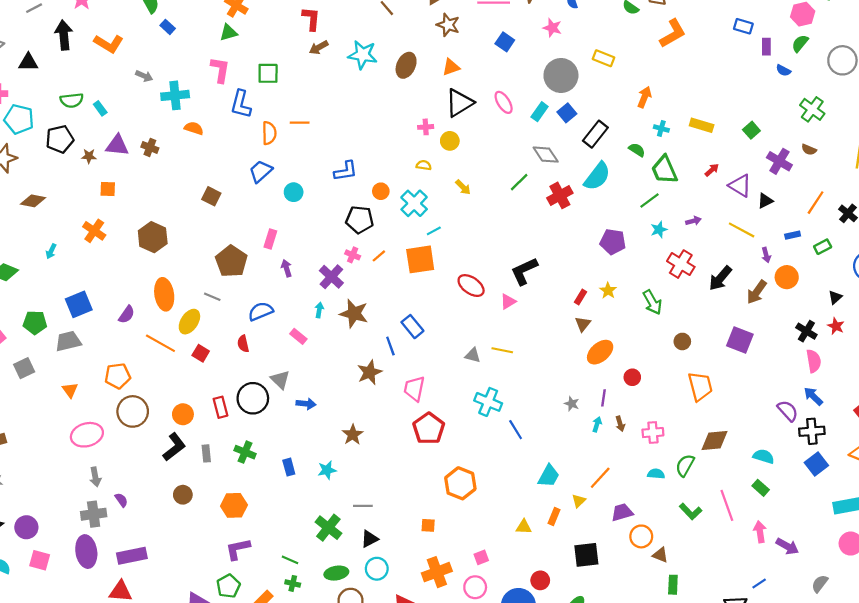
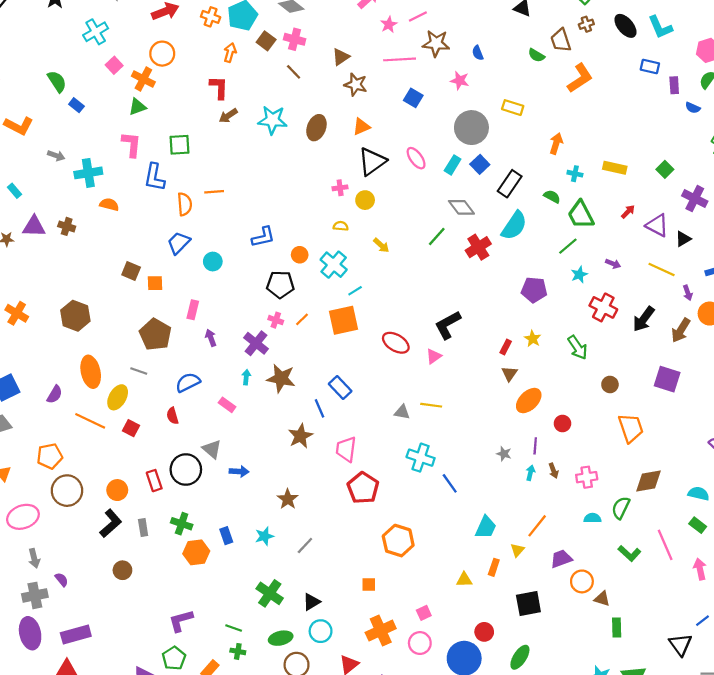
orange square: (108, 189) -> (155, 283), moved
purple arrow: (693, 221) -> (613, 264), turned 40
orange hexagon: (234, 505) -> (196, 552), moved
gray line: (363, 506) -> (305, 546), moved, turned -42

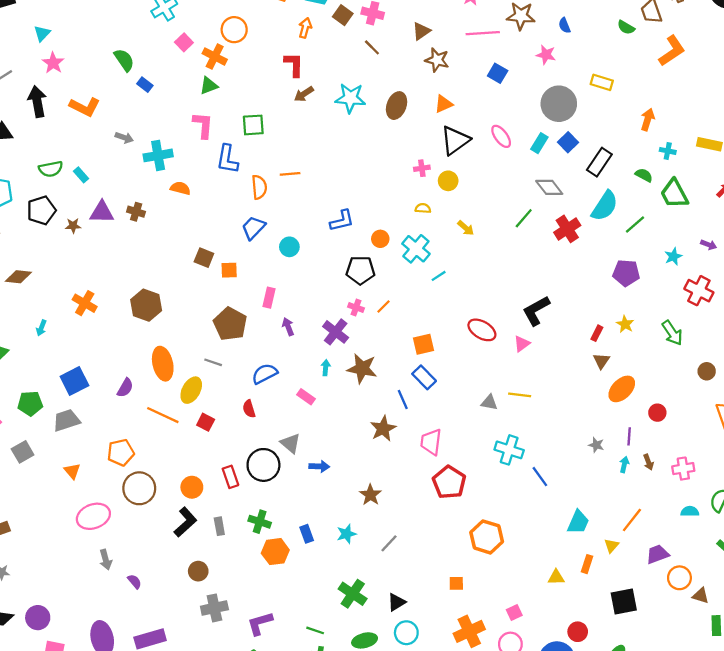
green line: (568, 246) -> (635, 225), moved
orange square: (343, 320) -> (424, 344), moved, size x0.7
gray cross: (35, 595) -> (214, 608), moved

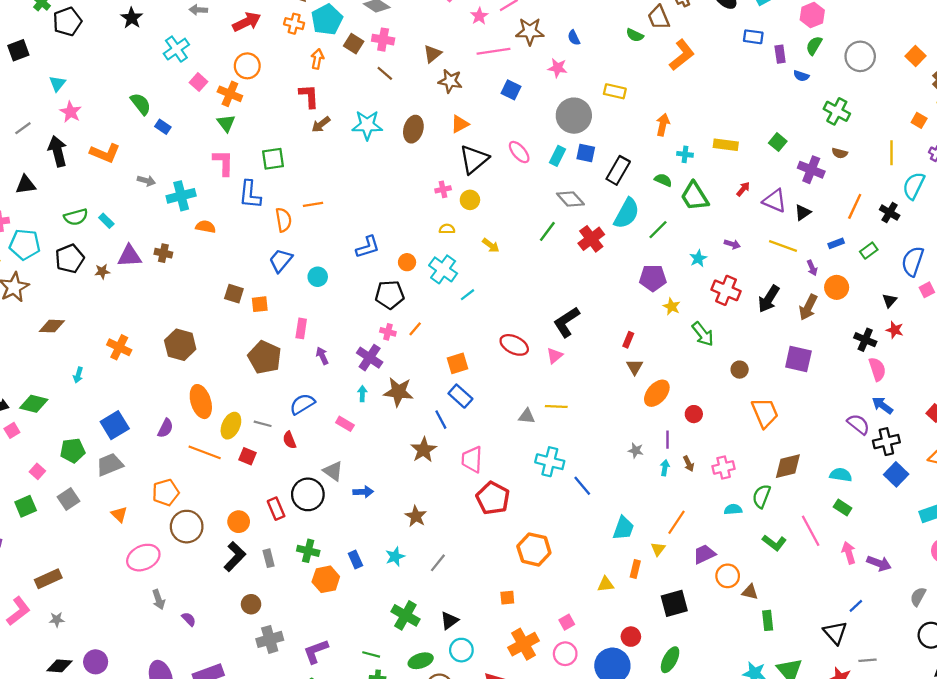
green triangle: (209, 86) -> (226, 123), turned -42
blue square: (568, 142) -> (586, 153), turned -30
yellow star: (625, 324) -> (672, 307), moved
gray line: (213, 362) -> (263, 424), moved

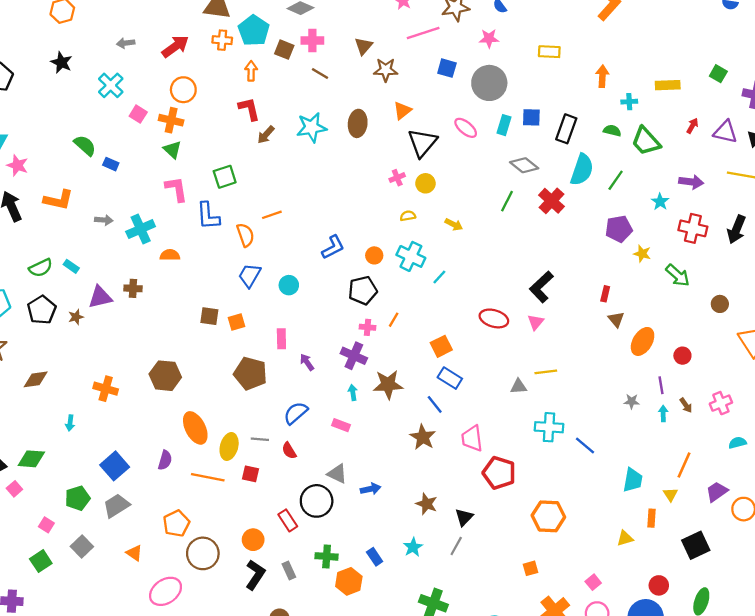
gray circle: (574, 116) -> (489, 83), moved
purple arrow: (732, 244) -> (691, 182), size x1.5
black triangle: (449, 621) -> (464, 517), moved

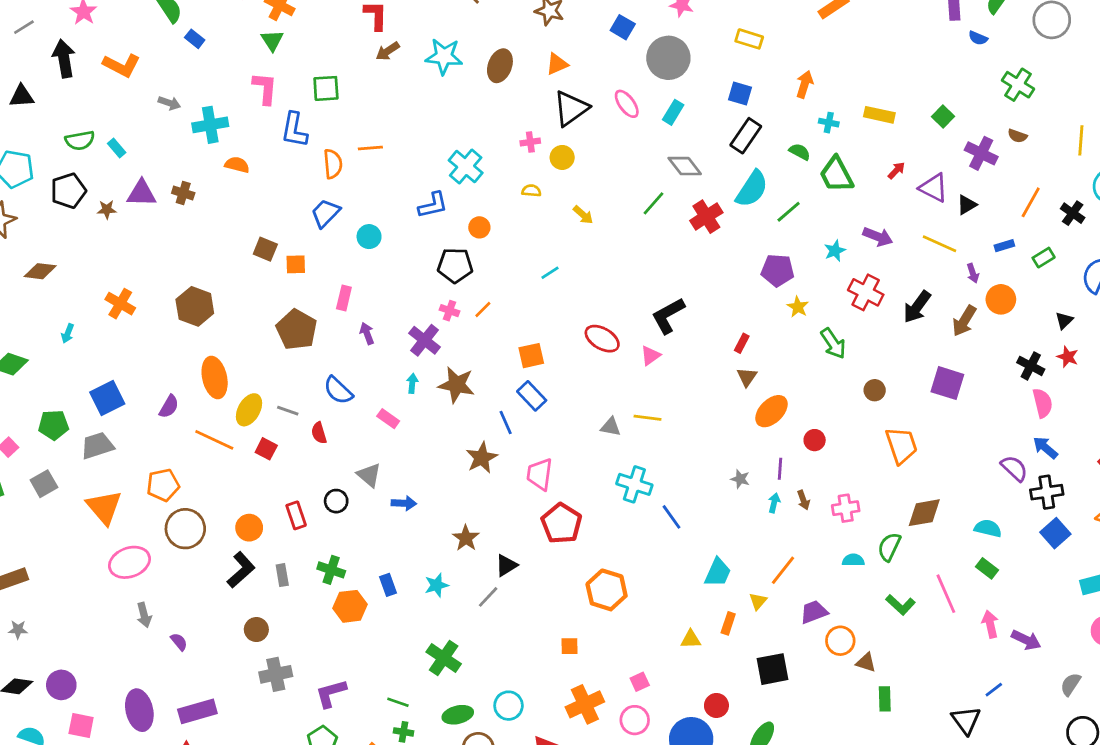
blue square: (531, 117) -> (740, 94), moved
cyan cross: (411, 256) -> (466, 167), moved
blue semicircle: (296, 413) -> (338, 390), turned -110
black circle: (317, 501) -> (336, 501), size x0.6
orange triangle: (134, 553) -> (104, 507), size x1.8

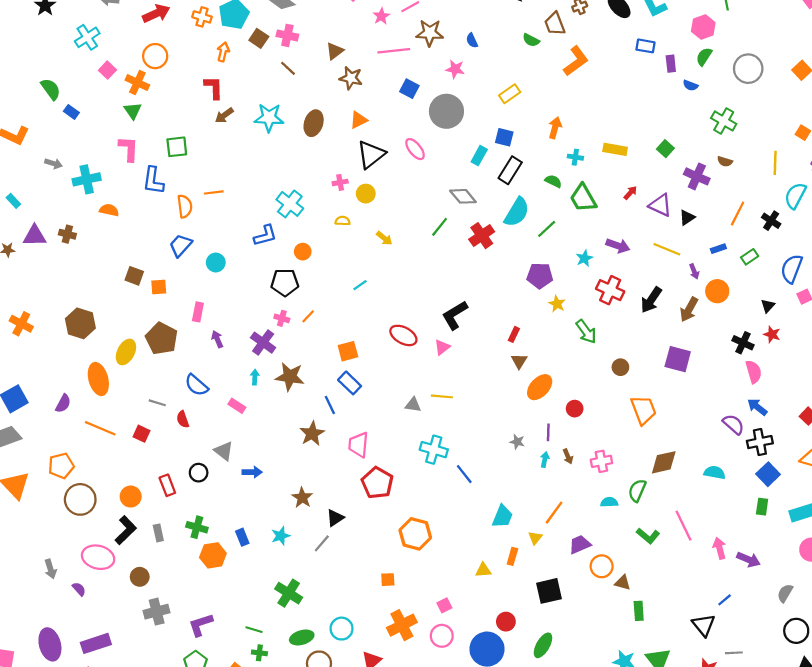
yellow rectangle: (749, 39) -> (510, 94), turned -50
cyan rectangle: (673, 112) -> (479, 156), moved
yellow ellipse: (249, 410) -> (126, 352), moved
pink ellipse: (129, 562) -> (98, 557), moved, turned 36
green rectangle: (987, 568) -> (762, 507), moved, turned 63

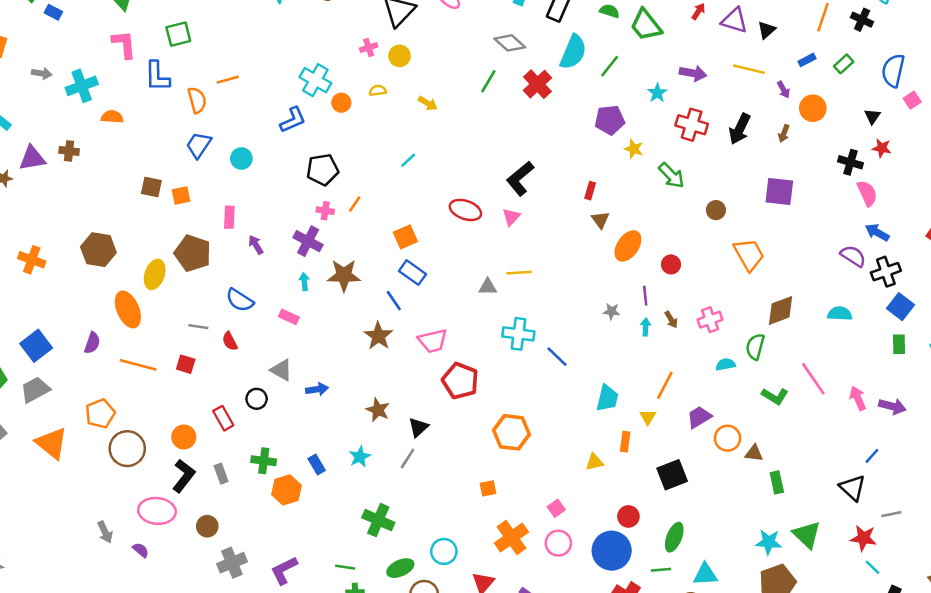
orange circle: (303, 252) -> (341, 103), moved
brown arrow: (689, 309) -> (784, 134), size x0.6
pink trapezoid: (359, 445) -> (433, 341), turned -100

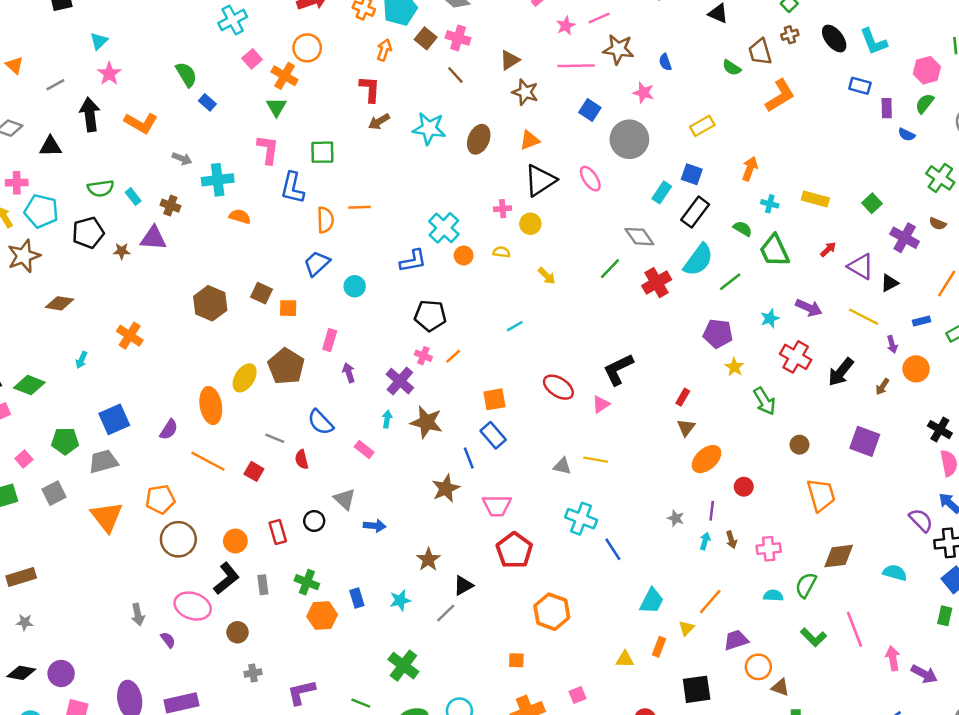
brown cross: (69, 151) -> (170, 206), moved
brown hexagon: (98, 250) -> (210, 303), moved
gray cross: (232, 563) -> (253, 673), size x0.6

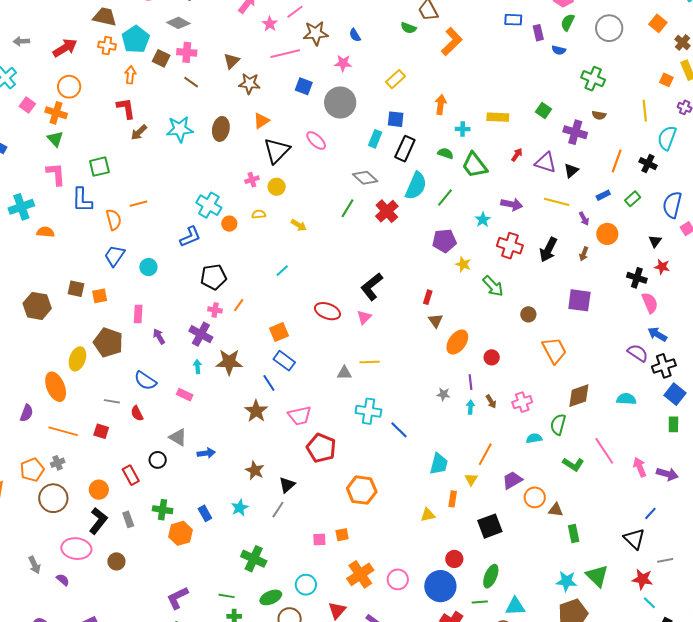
gray cross: (253, 673) -> (58, 463), moved
pink square: (577, 695) -> (319, 539), moved, turned 32

